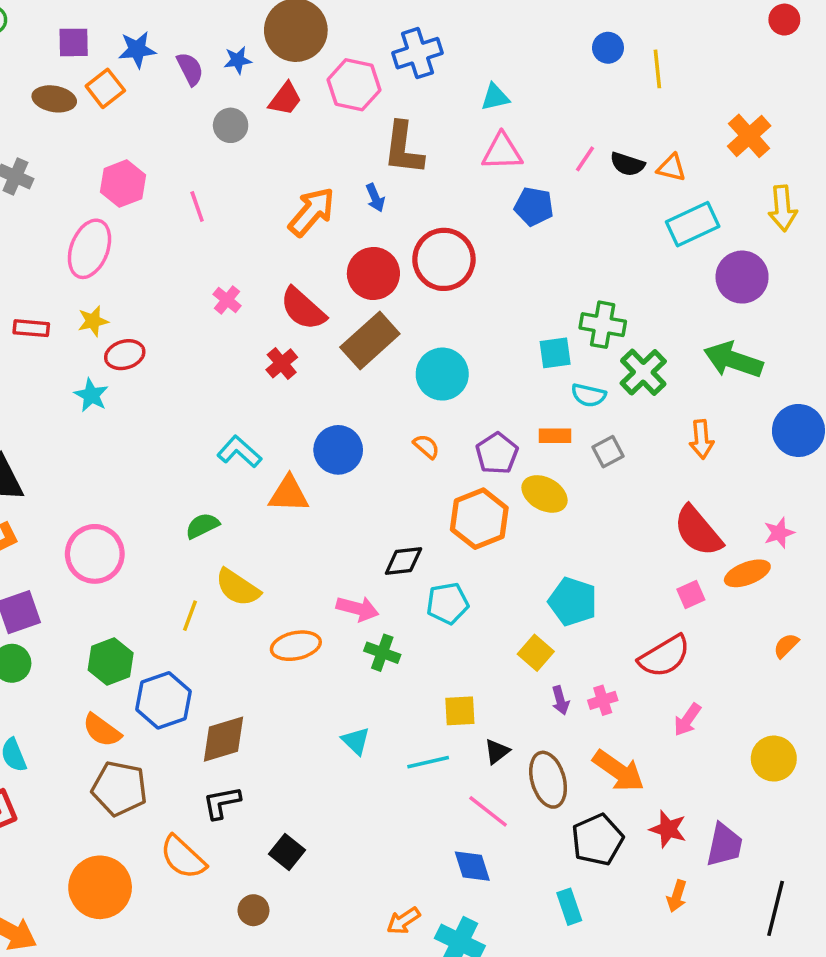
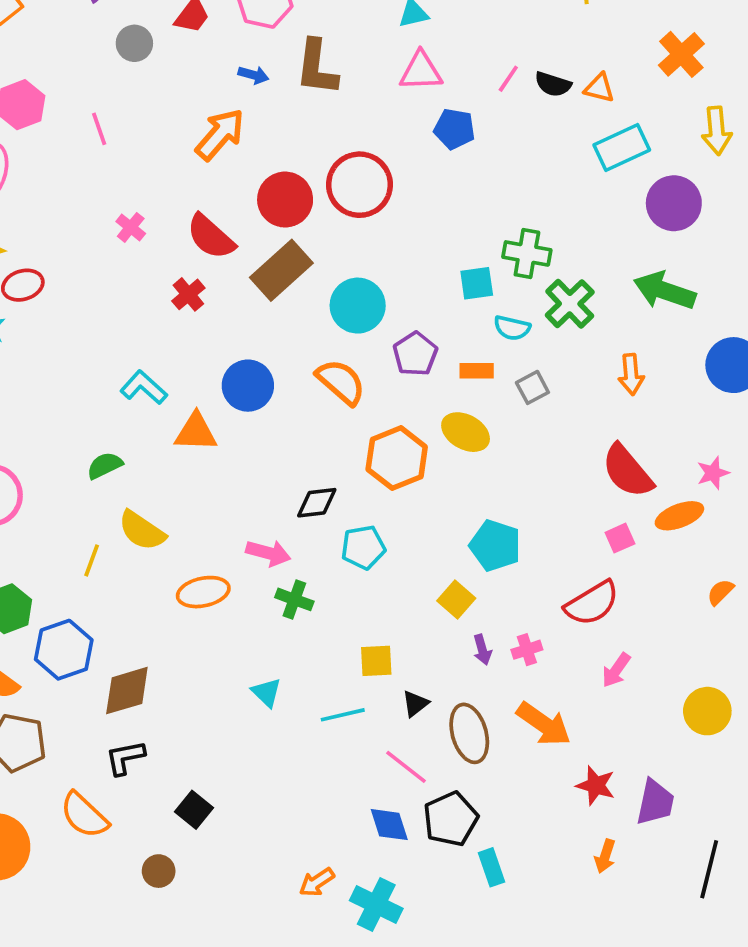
blue arrow: (375, 198) -> (253, 75), moved, turned -52
orange semicircle: (426, 446) -> (341, 382), size x1.8
purple pentagon: (497, 453) -> (415, 354), moved
black pentagon: (597, 840) -> (451, 819), moved

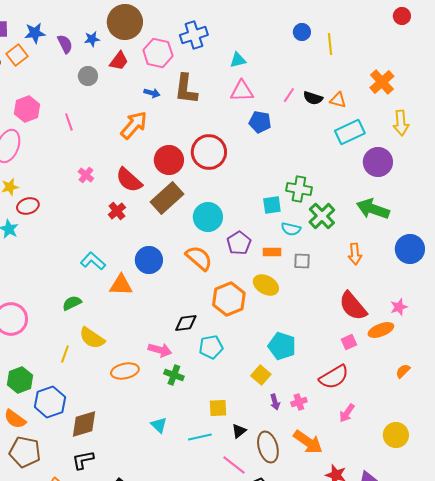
gray square: (532, 387) -> (302, 261), turned 30

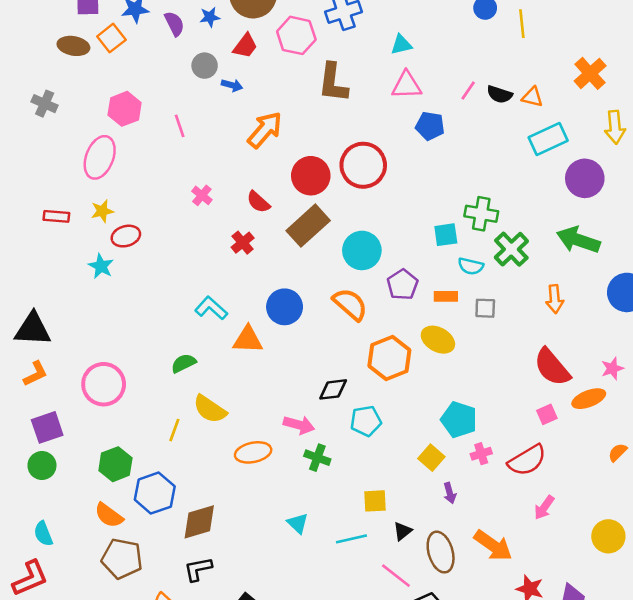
blue arrow: (152, 93) -> (232, 85), moved
red semicircle: (129, 180) -> (258, 202), size x0.7
pink cross: (299, 402) -> (481, 454), moved

